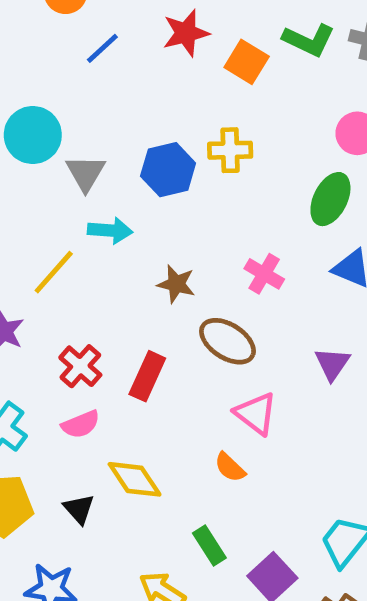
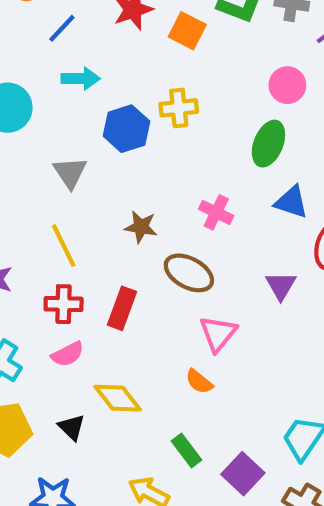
gray triangle: (86, 173) -> (70, 172), moved
cyan arrow: (110, 231) -> (81, 78), moved
yellow line: (54, 272) -> (64, 246), moved, turned -63
red cross: (80, 366) -> (64, 304), turned -36
pink triangle: (256, 414) -> (218, 334), turned 36

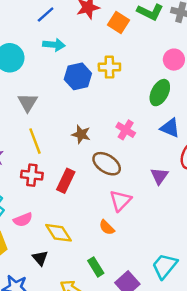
gray triangle: (70, 172) -> (28, 102), moved
pink semicircle: (68, 354) -> (23, 220), moved
black triangle: (72, 427) -> (40, 258), moved

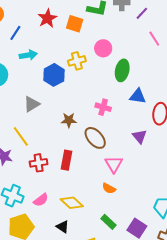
pink circle: (174, 60) -> (103, 48), moved
gray triangle: (28, 102) -> (32, 104), moved, turned 42
yellow line: (35, 141) -> (21, 136), moved
brown ellipse: (107, 164) -> (95, 138), turned 30

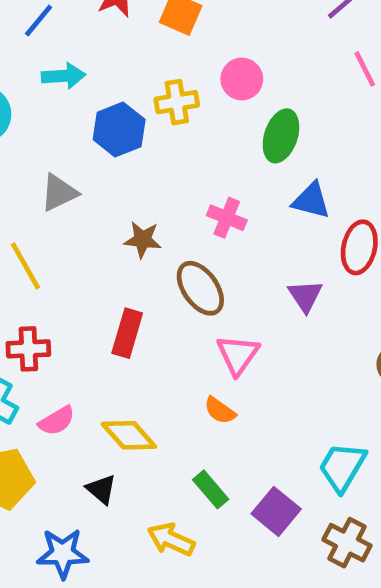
red cross: (39, 163) -> (28, 349), moved

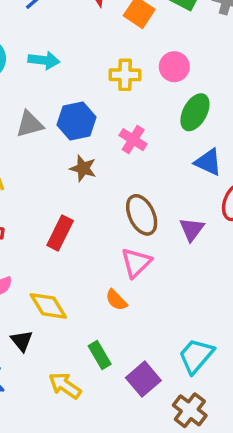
cyan arrow: (63, 76) -> (44, 60), moved
blue hexagon: (119, 129) -> (77, 121), moved
pink cross: (227, 218) -> (133, 140), moved
brown ellipse: (200, 288) -> (142, 215), moved

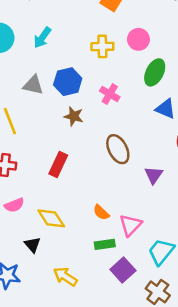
cyan arrow: (44, 60) -> (42, 38), turned 120
gray triangle: (30, 124) -> (33, 85), turned 30
purple triangle: (192, 229) -> (154, 175), moved
pink triangle: (136, 263) -> (130, 225), moved
green rectangle: (100, 355) -> (105, 244), moved, turned -66

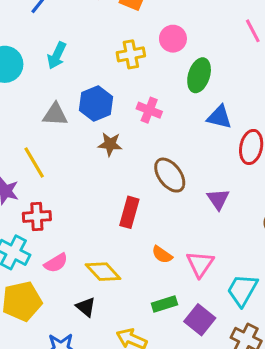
red rectangle: (58, 164) -> (129, 212), moved
green rectangle: (105, 244) -> (164, 304), moved

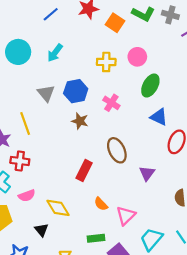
gray triangle: (55, 114) -> (46, 93), turned 36

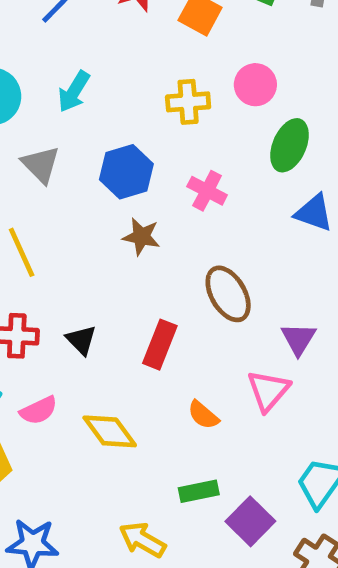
gray triangle: (46, 93) -> (41, 165), moved
pink triangle: (126, 216) -> (268, 391), moved
black triangle: (41, 230) -> (81, 340), moved

